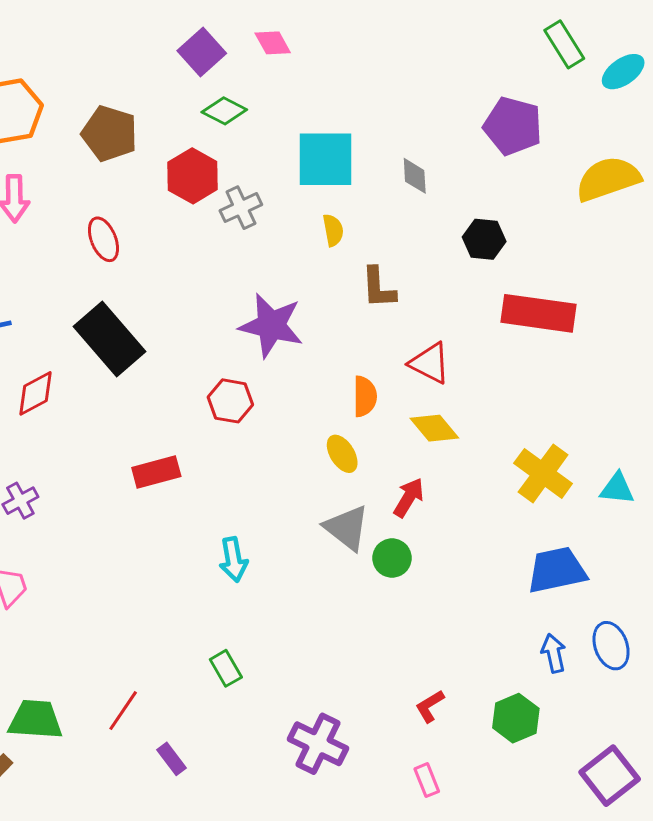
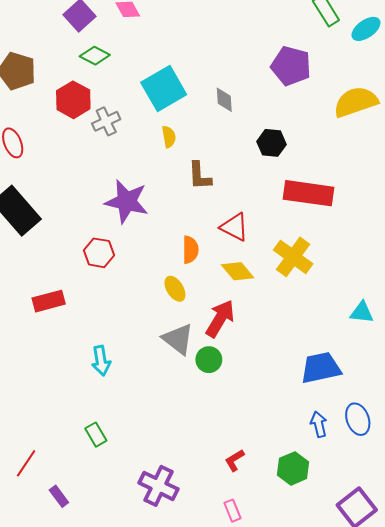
cyan square: (326, 159) -> (164, 88), turned -30
yellow cross: (543, 473) -> (293, 257), moved
red arrow: (409, 498) -> (220, 319), size x1.4

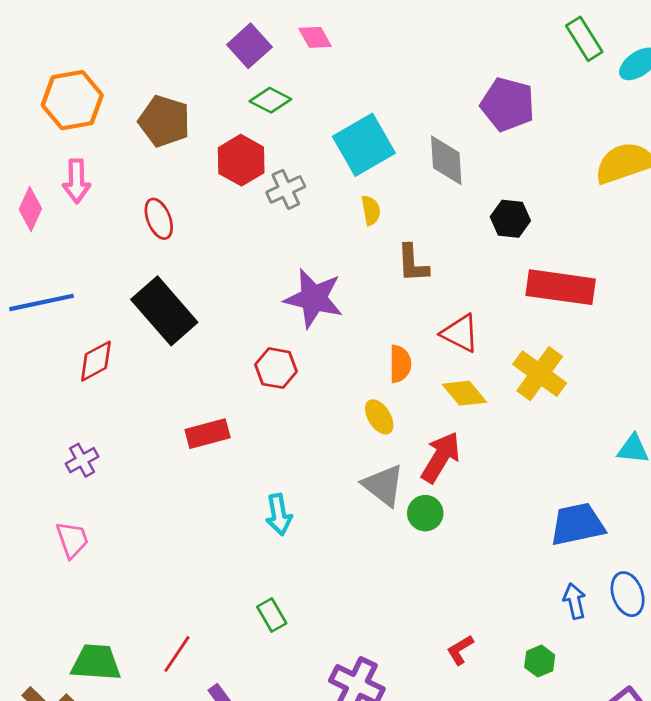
purple pentagon: (291, 66) -> (508, 104), moved
gray diamond: (224, 100) -> (446, 160), size x1.5
green hexagon: (293, 468) -> (540, 661), size x0.7

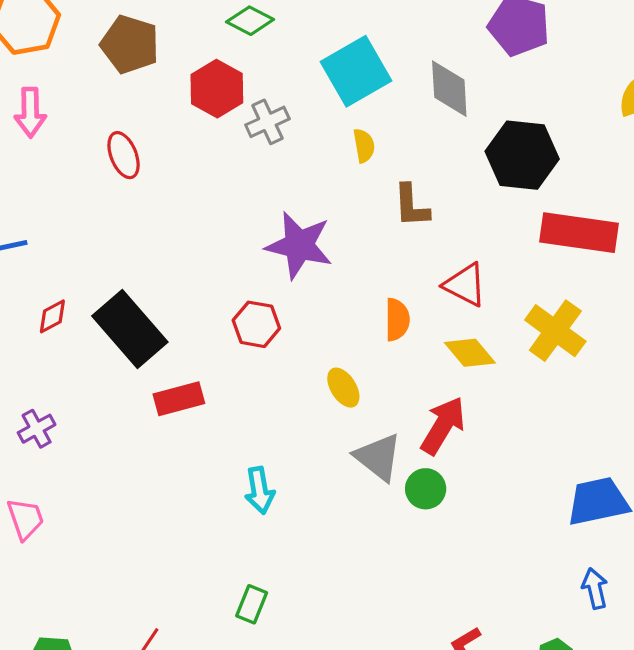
black hexagon: (510, 219) -> (522, 155), size x1.6
black rectangle: (164, 311) -> (130, 329), moved
red diamond: (96, 361) -> (52, 316), size x0.7
yellow ellipse: (379, 417) -> (343, 388), moved
green rectangle: (272, 615) -> (252, 604), turned 52

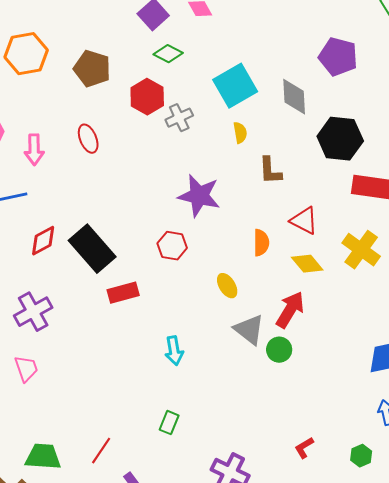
pink arrow: (30, 112) -> (34, 150), moved
red diamond: (52, 316) -> (43, 241), size x1.4
purple cross: (37, 429) -> (33, 312), size x1.6

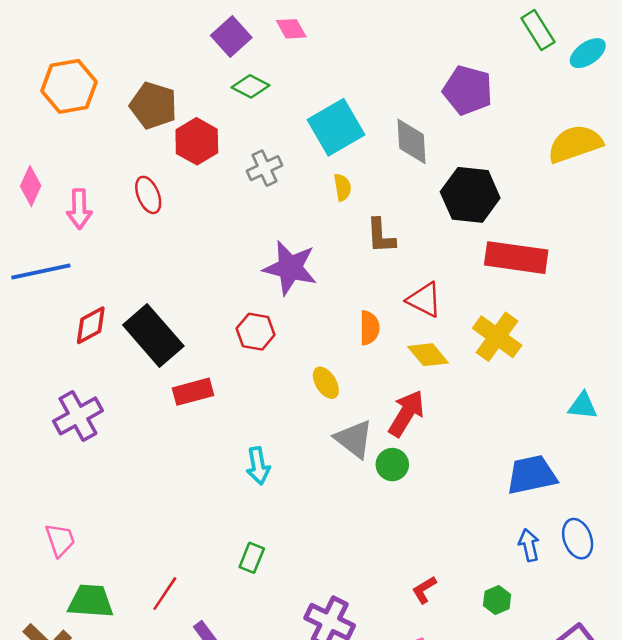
red hexagon: (147, 97) -> (197, 141), moved
pink trapezoid: (26, 369) -> (60, 540), moved

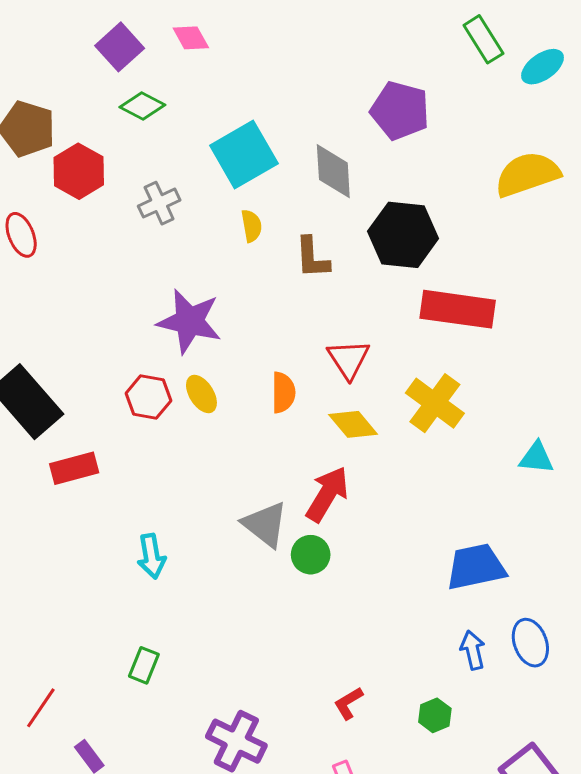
brown L-shape: (381, 236) -> (312, 258), moved
red triangle: (424, 300) -> (348, 359), turned 30
yellow ellipse: (326, 383) -> (201, 394), moved
cyan triangle: (583, 406) -> (536, 458), moved

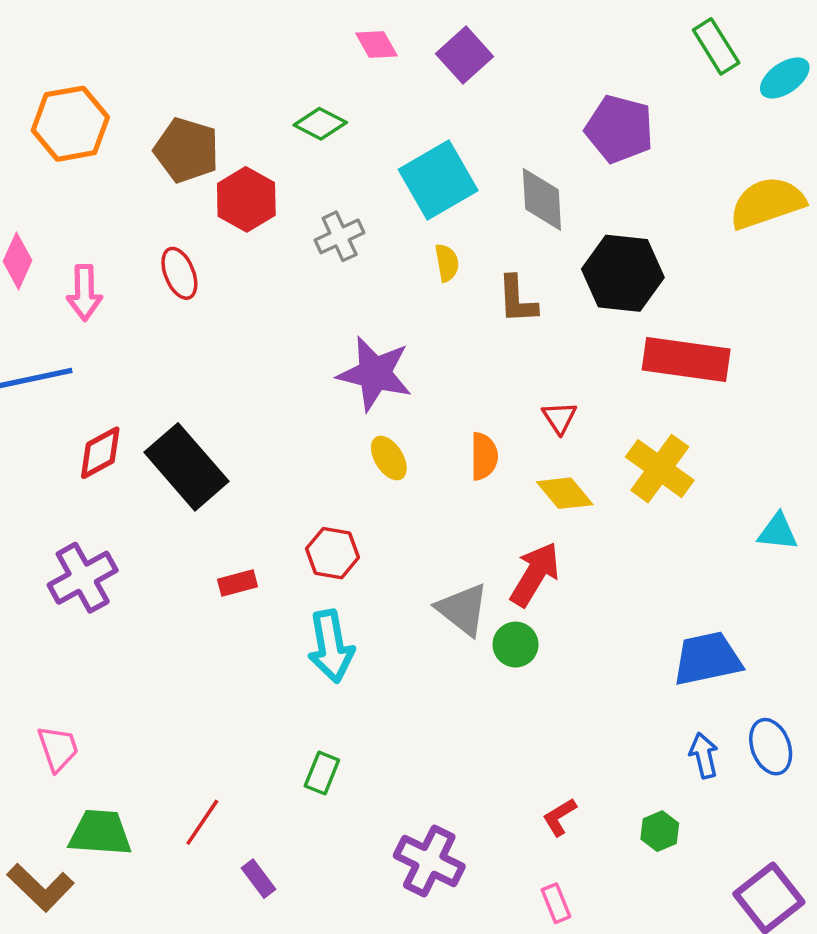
purple square: (120, 47) -> (464, 55), moved
red triangle: (348, 359) -> (559, 418), size x0.7
red hexagon: (148, 397) -> (333, 553), moved
red rectangle: (74, 468) -> (237, 583), moved, size x0.7
cyan arrow: (151, 556) -> (331, 646), size x1.4

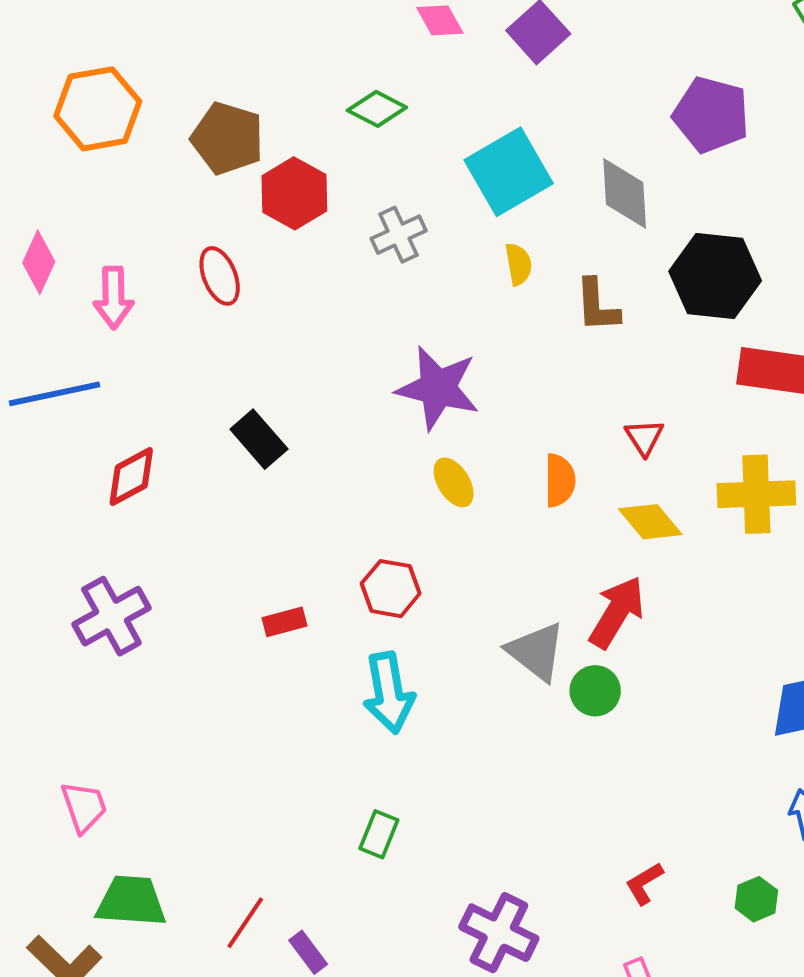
black rectangle: (186, 467) -> (259, 439), moved, size x0.6
yellow cross: (660, 469) -> (756, 494), turned -38
red line: (202, 822) -> (245, 923), moved

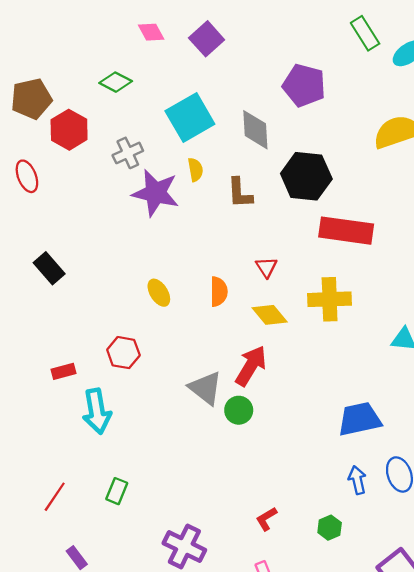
brown pentagon: (227, 138) -> (31, 99), turned -30
purple star: (438, 388) -> (156, 193), moved
cyan arrow: (389, 693) -> (97, 411), moved
red line: (245, 923) -> (55, 497), moved

